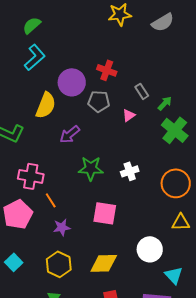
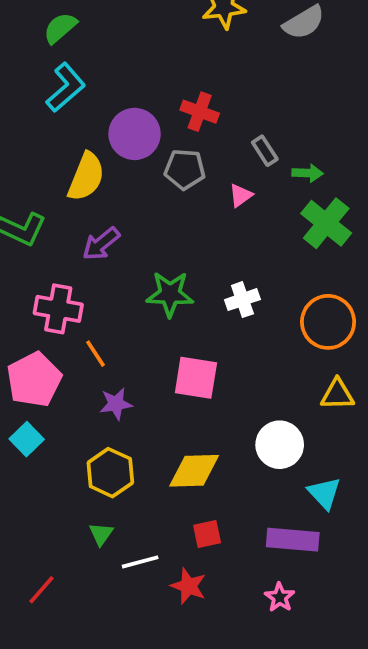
green arrow: (165, 103) -> (308, 173), turned 49
purple arrow: (70, 134) -> (101, 244), moved
cyan square: (14, 262) -> (27, 439), moved

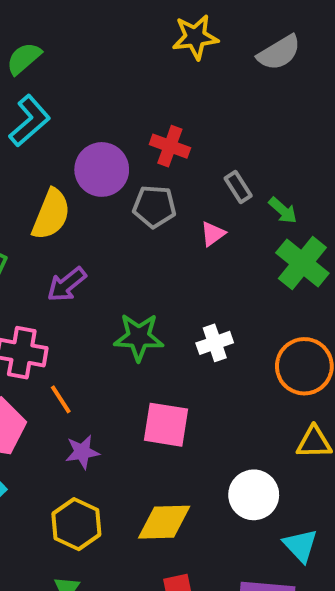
green arrow: (308, 173) -> (283, 210), turned 40

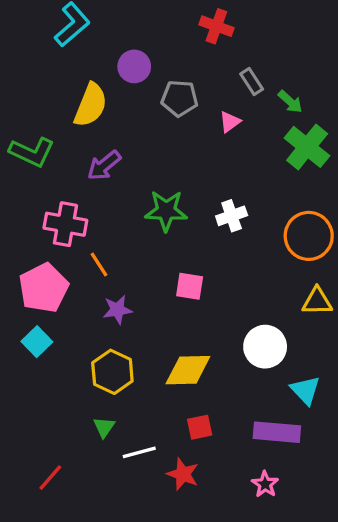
red cross: (170, 146) -> (216, 26), moved
purple circle: (102, 169) -> (134, 66), size x0.7
pink square: (166, 425) -> (190, 286), size x0.7

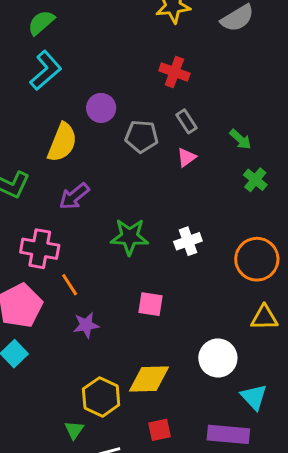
gray rectangle: (252, 82) -> (186, 121), moved
green cross: (307, 147) -> (255, 180), size x0.6
yellow hexagon: (112, 372) -> (101, 397), moved

